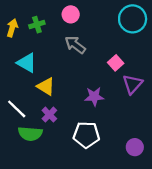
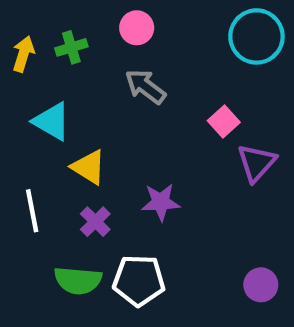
purple star: (94, 97) -> (161, 202), moved
white line: (17, 109) -> (32, 211), turned 35
green semicircle: (30, 134) -> (78, 280), moved
white pentagon: (86, 135) -> (139, 280), moved

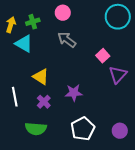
cyan triangle: (52, 121) -> (24, 44), moved
white pentagon: (139, 280) -> (83, 129), moved, turned -30

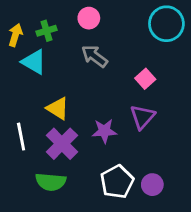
purple triangle: (118, 75) -> (142, 117), moved
purple cross: (44, 102) -> (62, 144), size x1.6
purple circle: (120, 131) -> (152, 185), moved

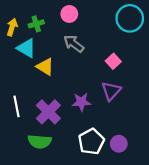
yellow triangle: (58, 108) -> (45, 67), moved

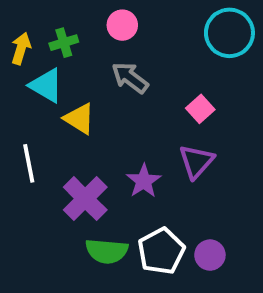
purple star: (81, 102) -> (144, 181), turned -30
white line: (16, 106) -> (29, 163), moved
green semicircle: (40, 142) -> (107, 251), moved

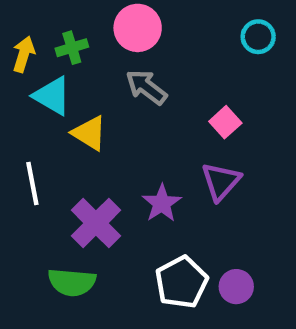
pink circle: (122, 25) -> (138, 28), size x1.4
cyan circle: (229, 33) -> (258, 37), size x0.6
green semicircle: (107, 251) -> (72, 282), moved

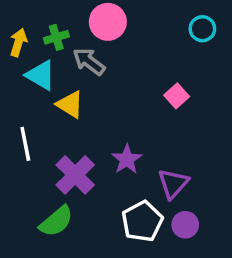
gray arrow: (146, 87) -> (89, 61), moved
purple triangle: (221, 181) -> (173, 183), moved
green semicircle: (72, 282) -> (56, 221), turned -45

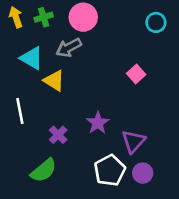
green cross: (56, 37) -> (44, 17), moved
yellow arrow: (18, 42) -> (16, 17), moved, turned -36
gray arrow: (89, 61) -> (69, 48), turned -65
purple cross: (75, 175) -> (58, 135), size x0.6

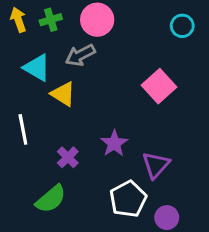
pink square: (136, 74) -> (159, 86), size x1.5
purple circle: (143, 173) -> (167, 218), moved

